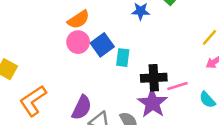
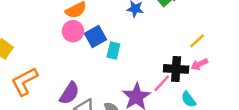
black cross: (154, 78) -> (176, 69), moved
pink line: (177, 86) -> (162, 83), turned -36

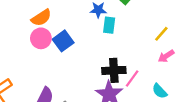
cyan rectangle: (113, 51) -> (109, 25), moved
black cross: (176, 69) -> (114, 70), moved

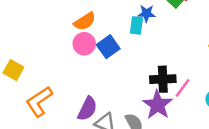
cyan rectangle: (109, 25) -> (136, 25), moved

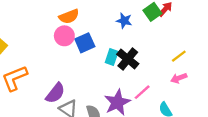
cyan rectangle: (136, 25) -> (112, 57), moved
black cross: (163, 79) -> (128, 59), moved, turned 30

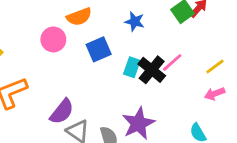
blue star: (124, 21) -> (135, 22), moved
pink circle: (64, 36) -> (53, 39), moved
pink line: (142, 92) -> (172, 62), moved

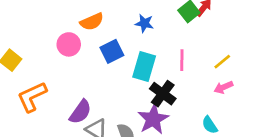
pink line: (172, 62) -> (182, 60), turned -45
cyan rectangle: (132, 67) -> (144, 67), size x1.5
black cross: (152, 70) -> (163, 94), moved

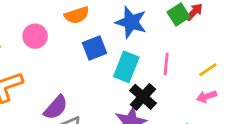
blue star: (144, 23) -> (131, 22), size x1.6
pink circle: (69, 44) -> (35, 36), moved

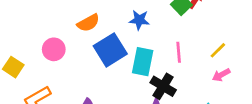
blue star: (131, 22) -> (139, 20), size x0.7
blue square: (94, 48) -> (110, 50), size x1.4

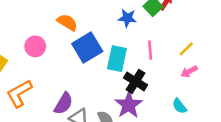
blue star: (139, 20) -> (127, 18), moved
orange semicircle: (88, 23) -> (67, 22), turned -120

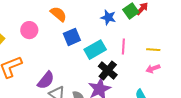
blue square: (87, 47) -> (72, 37), size x0.7
yellow line: (186, 49) -> (153, 50), turned 40
cyan rectangle: (117, 59) -> (95, 50), turned 40

